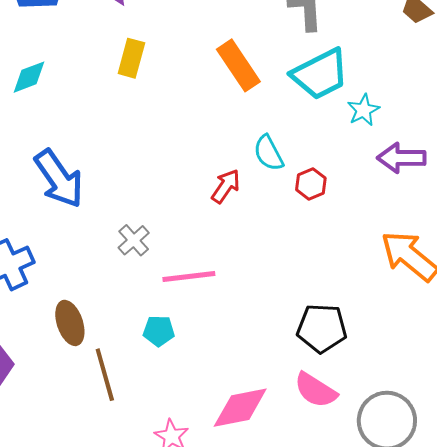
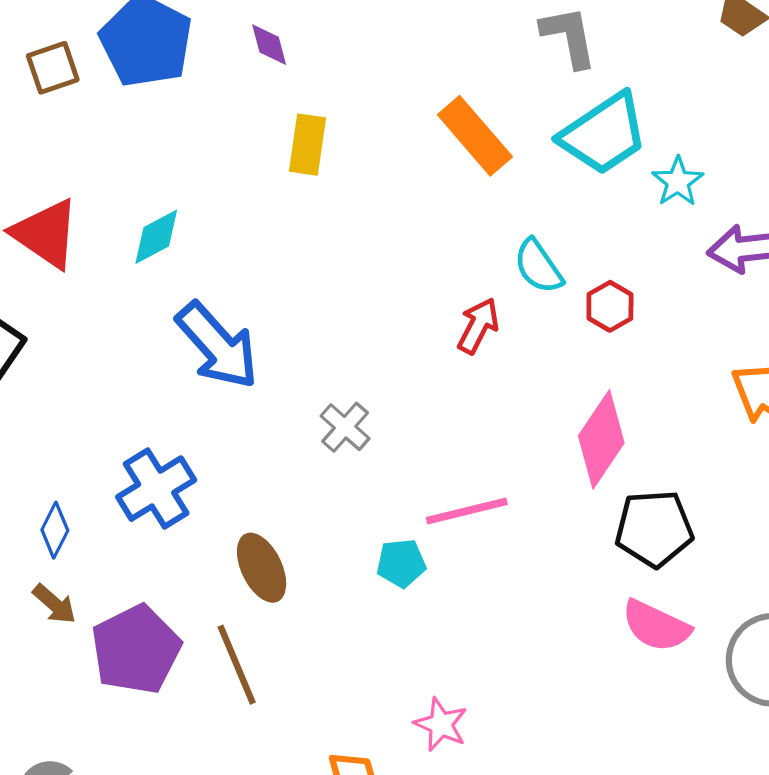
cyan diamond: (29, 77) -> (156, 237), moved
pink line: (189, 276) -> (467, 511), moved
brown line: (105, 375) -> (237, 665), moved
pink diamond: (240, 408) -> (601, 439), moved, turned -38

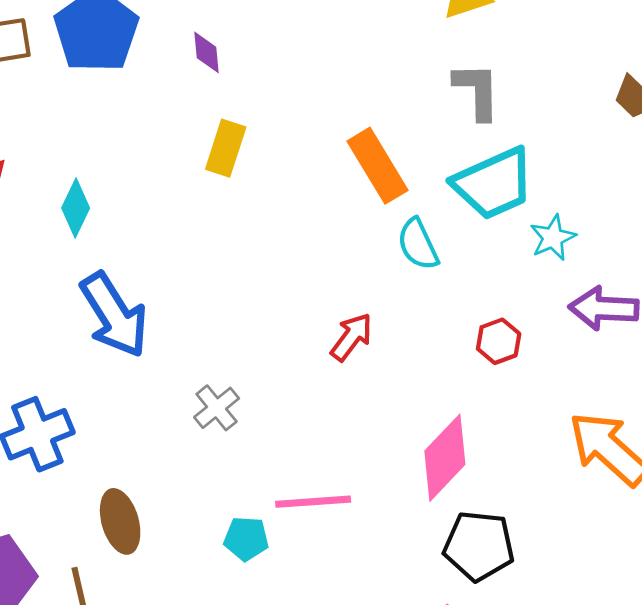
cyan diamond: (156, 237) -> (76, 208), turned -46
cyan semicircle: (538, 266) -> (418, 244), moved
red hexagon: (610, 306) -> (499, 341), moved

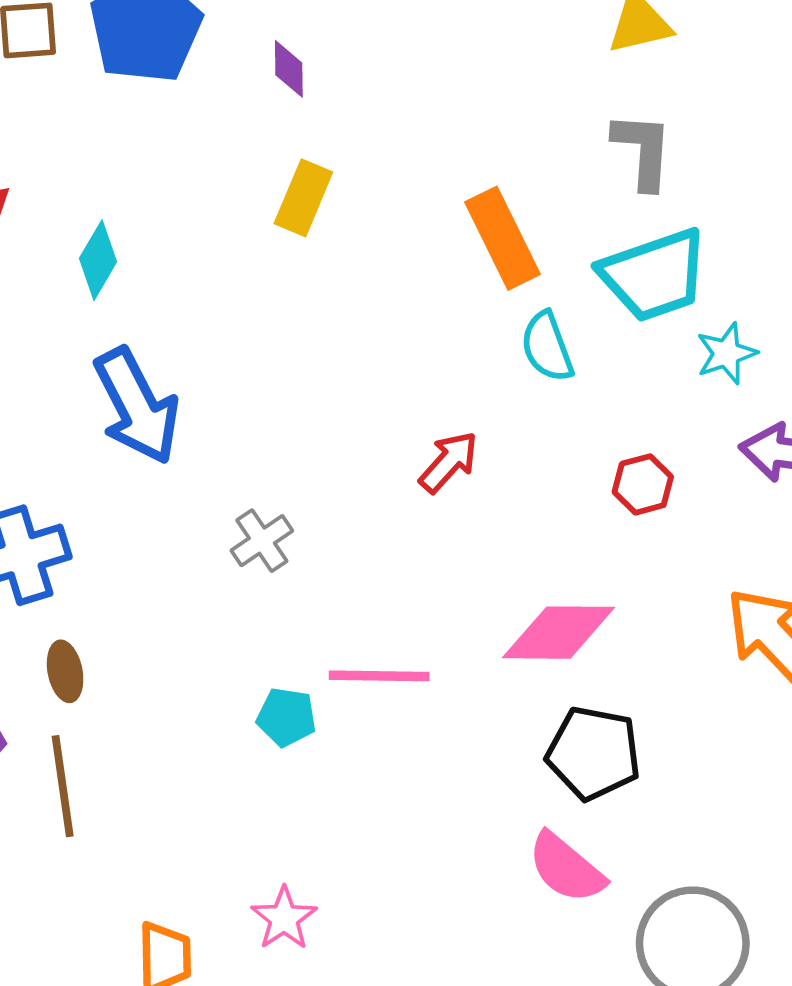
pink diamond: (445, 458) -> (559, 633), turned 42
brown ellipse: (120, 521) -> (65, 671), moved, size x0.7

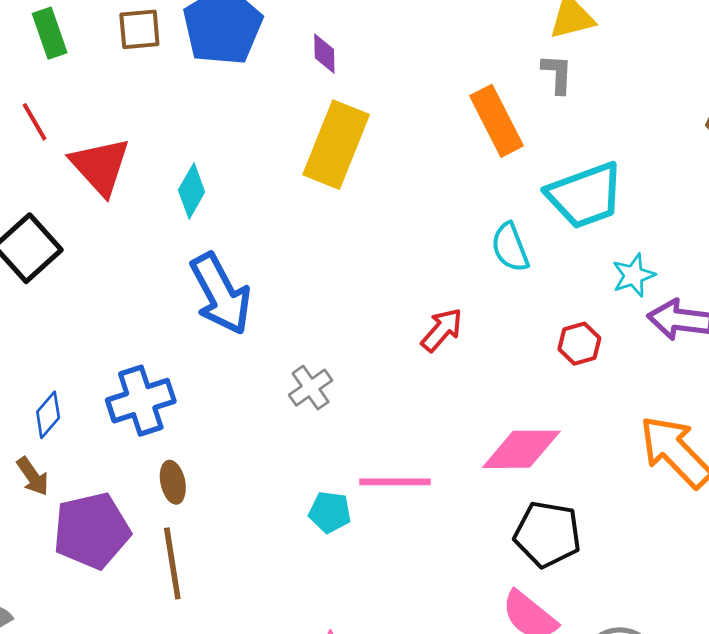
gray L-shape: (643, 151) -> (557, 74), moved, size x0.7
yellow rectangle: (303, 198) -> (336, 145), size x1.6
orange rectangle: (503, 238) -> (497, 121), moved
cyan star: (726, 353) -> (634, 275), moved

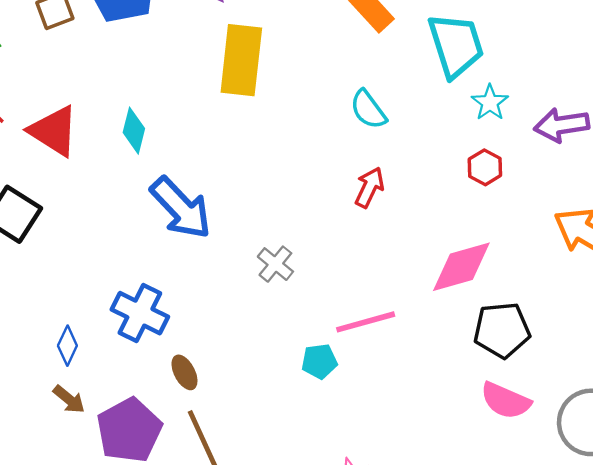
cyan trapezoid: (585, 195) -> (456, 45), turned -72
cyan semicircle: (510, 247) -> (368, 110), moved
cyan star: (634, 275) -> (490, 103), moved
blue cross: (141, 401) -> (140, 313), turned -30

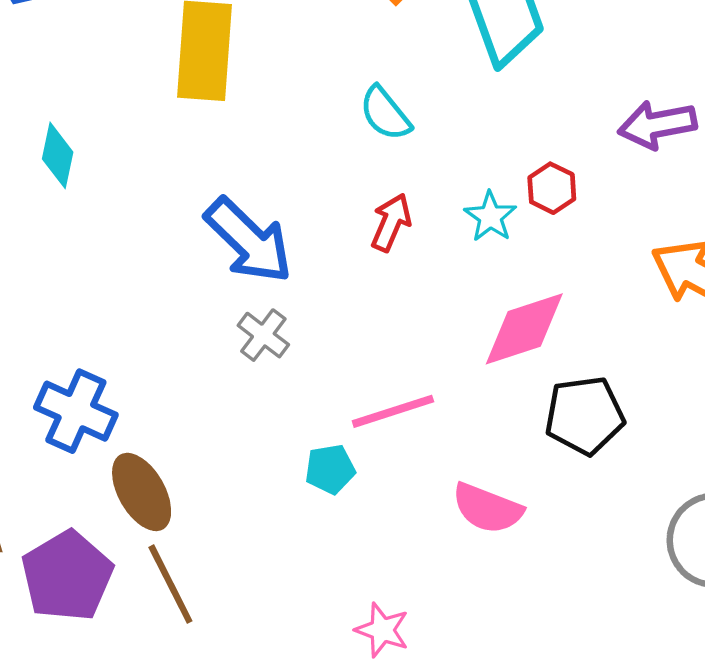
cyan star: (490, 103) -> (490, 217), moved
blue arrow: (181, 208) -> (249, 241), moved
brown ellipse: (184, 372) -> (142, 492), size x1.6
pink semicircle: (506, 401) -> (487, 508), moved

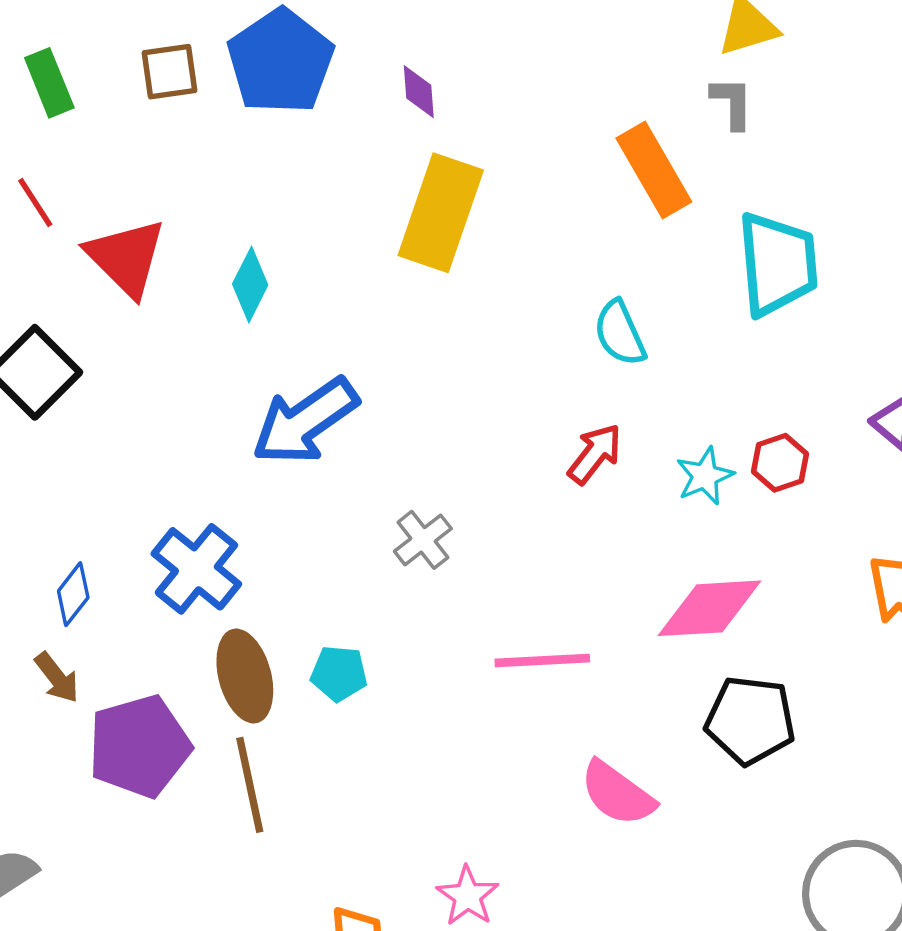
blue arrow: (249, 241) -> (305, 421), moved, turned 86
cyan pentagon: (330, 469) -> (339, 673), moved

